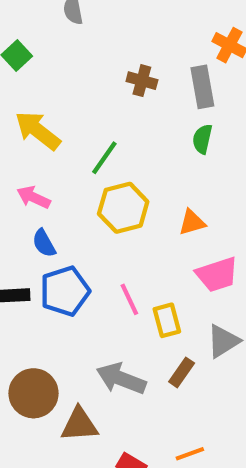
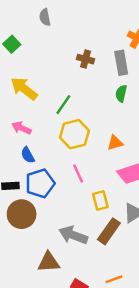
pink line: (129, 299) -> (78, 174), moved
brown rectangle: (182, 372) -> (109, 231), size x1.5
brown circle: (34, 393) -> (22, 214), moved

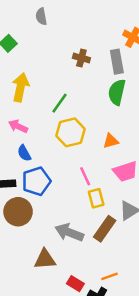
yellow arrow: (24, 89) -> (20, 87), turned 64
green semicircle: (121, 94) -> (117, 92), size x1.5
pink line: (78, 174) -> (85, 176), moved

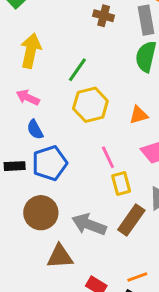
brown circle: (18, 212) -> (41, 213), moved

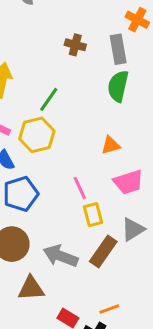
yellow hexagon: (90, 105) -> (37, 135), moved

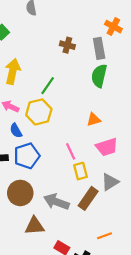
orange line: (109, 309) -> (105, 236), moved

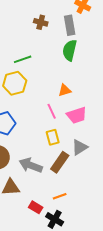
green line: (48, 86) -> (23, 59), turned 36
pink line: (71, 151) -> (52, 111), moved
orange line: (105, 236) -> (60, 196), moved

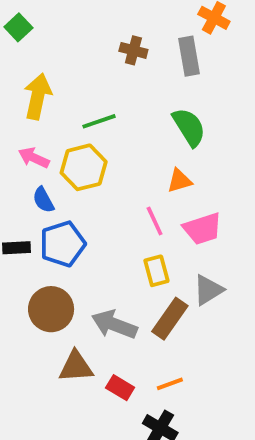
green semicircle: (70, 50) -> (189, 127), moved, turned 135
red rectangle: (36, 207) -> (120, 388), moved

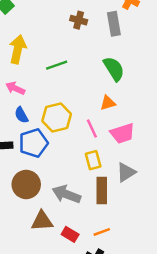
yellow hexagon: (84, 167) -> (57, 117), moved
brown rectangle: (170, 319) -> (102, 191), turned -35

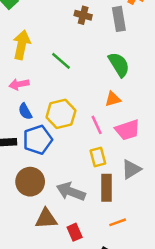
green line: (57, 65) -> (61, 61), turned 60
pink arrow: (15, 88) -> (19, 84), turned -36
orange line: (102, 232) -> (118, 222), moved
red rectangle: (70, 234) -> (75, 232), turned 35

